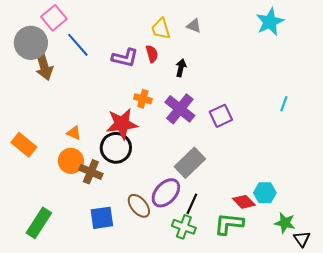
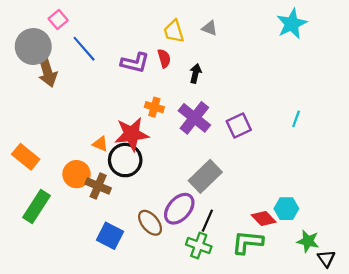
pink square: (54, 18) -> (58, 19), size x0.7
cyan line: (284, 104) -> (296, 119), moved
orange triangle: (74, 133) -> (100, 144), moved
blue square: (102, 218) -> (110, 236), turned 35
green rectangle: (39, 223) -> (36, 207), moved

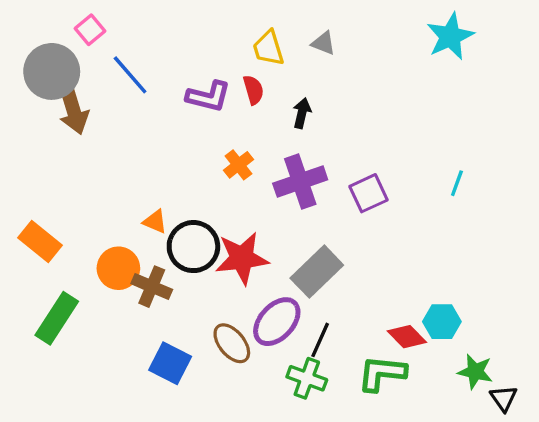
orange cross: (154, 107) -> (238, 165), turned 36
purple cross: (194, 118) -> (300, 182), turned 32
red star: (132, 134) -> (242, 258), moved

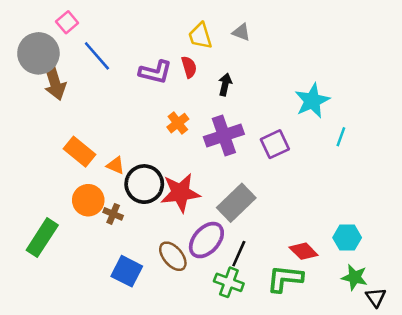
cyan star: (450, 36) -> (312, 101), moved
orange rectangle: (40, 242) -> (80, 152), moved
brown cross: (152, 287) -> (113, 214), size x0.7
cyan hexagon: (442, 322) -> (347, 238), moved

